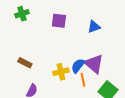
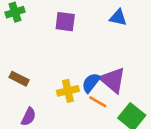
blue triangle: (94, 27) -> (118, 18), moved, turned 32
orange line: (83, 80) -> (98, 102), turned -48

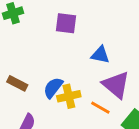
blue triangle: (118, 18) -> (100, 55), moved
blue semicircle: (91, 83) -> (53, 88), moved

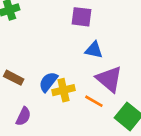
purple square: (66, 23) -> (81, 17), moved

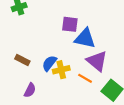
purple square: (81, 17) -> (70, 24), moved
blue triangle: (94, 50) -> (85, 38), size x1.5

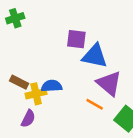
blue semicircle: (49, 63) -> (52, 86), turned 49
yellow cross: (61, 70) -> (36, 94), moved

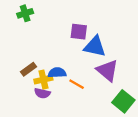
brown rectangle: (19, 82) -> (29, 69), turned -63
orange line: (95, 104) -> (77, 84), moved
purple semicircle: (28, 119) -> (42, 93), moved, turned 77

